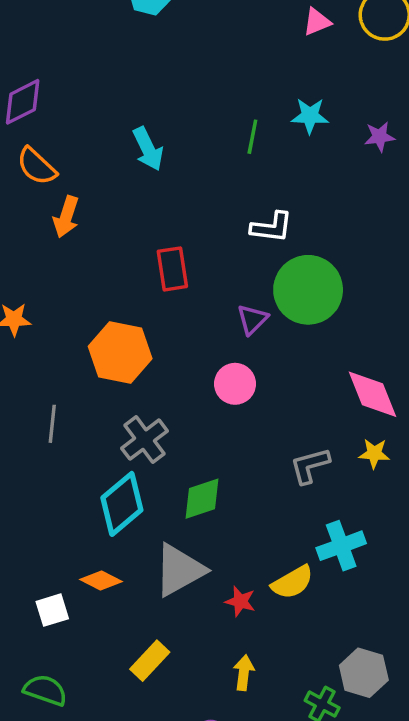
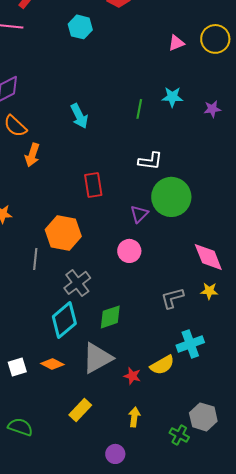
gray line: (52, 424) -> (35, 259), moved
white square: (52, 610) -> (17, 367), moved

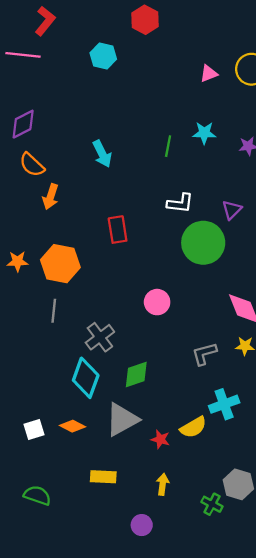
purple triangle: (139, 214) -> (232, 210), moved
orange hexagon: (63, 233) -> (60, 264), moved
cyan diamond: (64, 320) -> (86, 378), turned -30
yellow rectangle: (80, 410) -> (103, 477), turned 50

